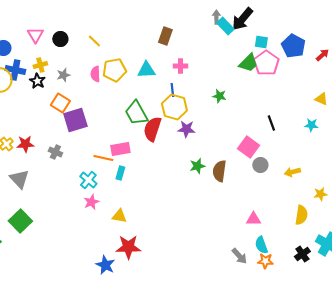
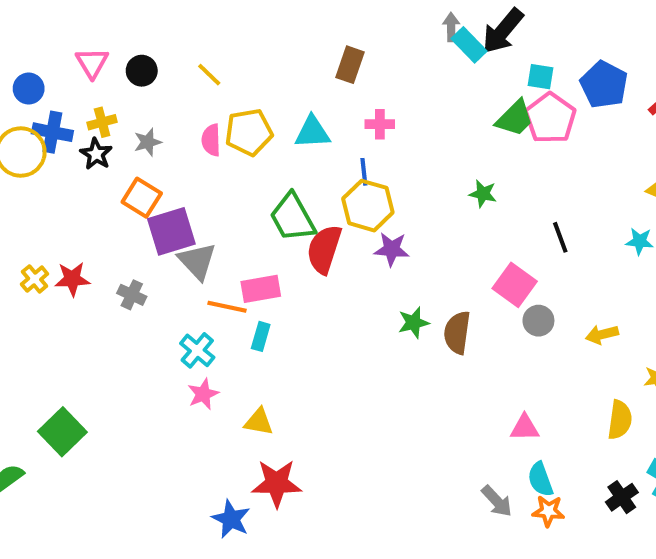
green star: (219, 96) -> (483, 194), moved
gray triangle: (19, 179) -> (197, 261), moved

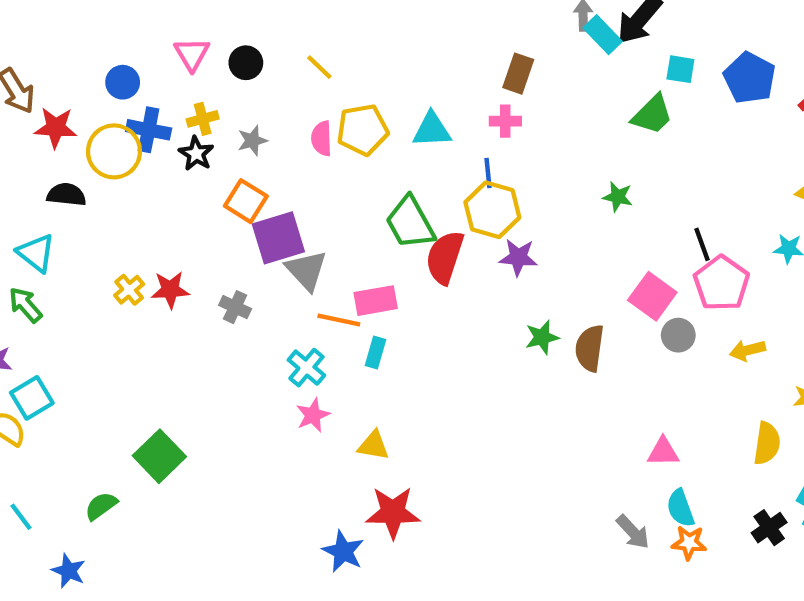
brown rectangle: (350, 65) -> (518, 74), moved
pink pentagon: (550, 118) -> (722, 283), moved

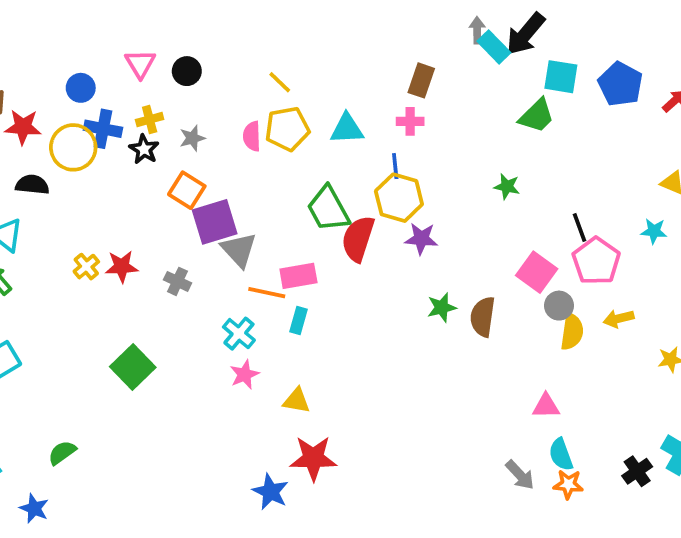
yellow line: (319, 67) -> (280, 82), moved
cyan square: (680, 69) -> (561, 77), size x1.4
yellow semicircle: (767, 443) -> (572, 332), moved
green square: (159, 456) -> (133, 367), moved

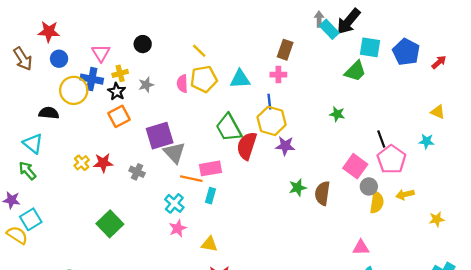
pink triangle: (140, 64) -> (101, 53), moved
blue circle: (81, 88) -> (59, 59), moved
red star: (23, 127) -> (49, 32), moved
orange square: (187, 190) -> (119, 116), moved, turned 30

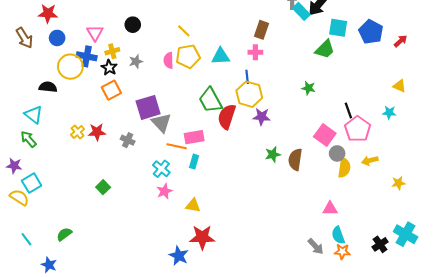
green square: (110, 224) -> (103, 187), size x0.6

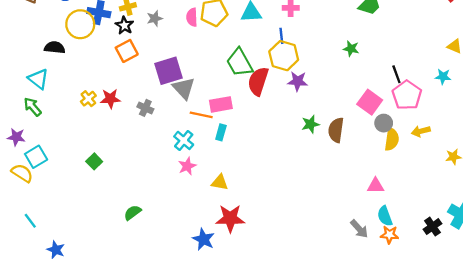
green square: (103, 187) -> (94, 161), moved
green semicircle: (64, 234) -> (133, 213), moved

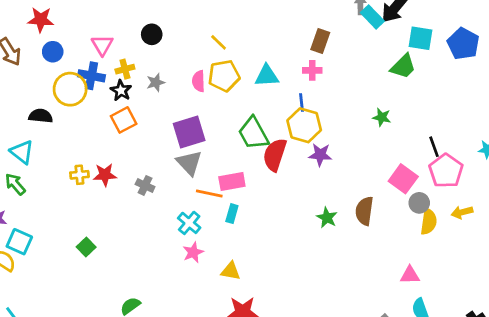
purple square: (169, 71) -> (189, 132), moved
yellow cross: (88, 99) -> (79, 175), turned 35
green star: (310, 124) -> (327, 218), moved, turned -30
cyan square: (36, 157) -> (19, 242), turned -35

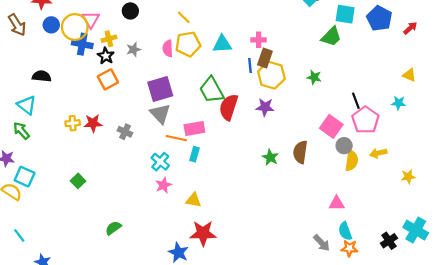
brown rectangle: (320, 41) -> (265, 58), moved
yellow circle: (70, 89) -> (75, 27), moved
yellow hexagon: (304, 125) -> (271, 75), moved

